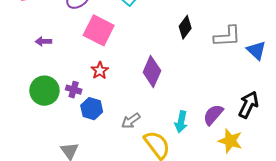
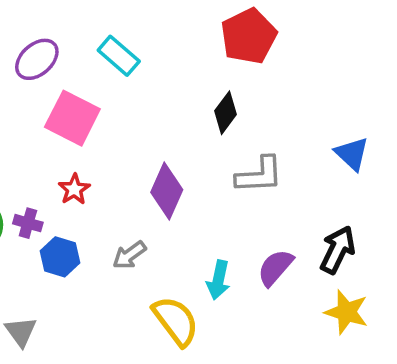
gray L-shape: (227, 36) -> (259, 175), moved
gray arrow: (131, 121) -> (129, 255), moved
yellow star: (230, 141) -> (347, 312), moved

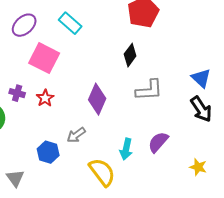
purple cross: (28, 223) -> (17, 93), moved
black arrow: (338, 250) -> (201, 109), moved, turned 120
blue hexagon: (60, 257) -> (48, 152), moved
yellow star: (347, 312) -> (198, 167), size x0.7

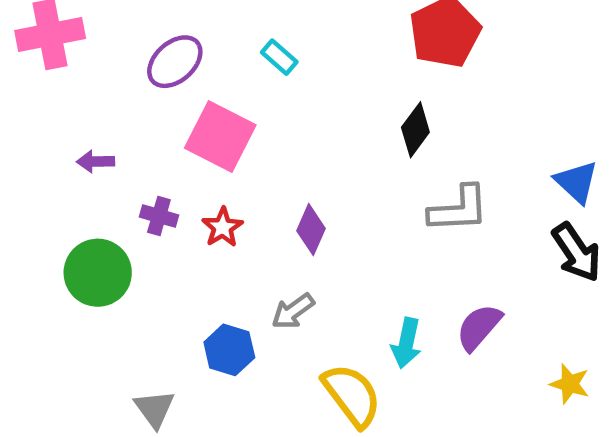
cyan rectangle: (70, 23) -> (279, 57), size x0.7
purple diamond: (97, 99) -> (311, 230), moved, size x0.7

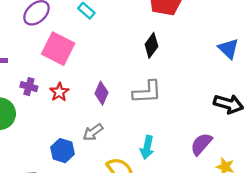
blue triangle: (577, 182) -> (228, 49), moved
gray L-shape: (459, 209) -> (147, 92), moved
black arrow: (577, 252) -> (228, 104), turned -40
purple semicircle: (479, 327) -> (201, 144), moved

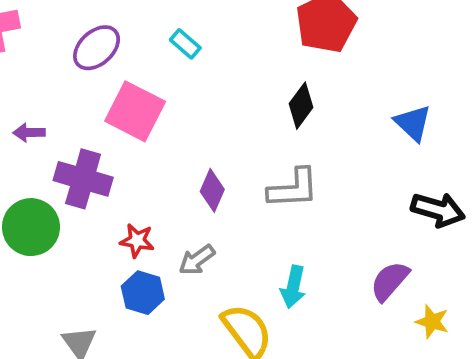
blue triangle: (228, 49) -> (413, 123), moved
purple cross: (29, 87) -> (83, 179), size x1.8
red star: (59, 92) -> (137, 241), moved, turned -30

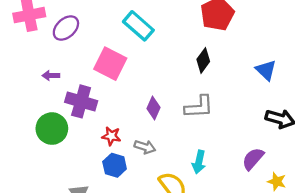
cyan rectangle: (185, 44) -> (138, 26), size x1.8
purple ellipse: (97, 48) -> (66, 28), moved
gray arrow: (197, 260) -> (145, 147), turned -126

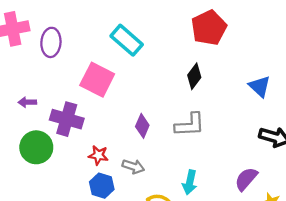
purple ellipse: (66, 28) -> (51, 42), turned -44
purple arrow: (51, 76) -> (27, 102), moved

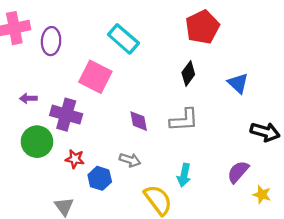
blue triangle: (260, 86) -> (238, 83), moved
purple diamond: (142, 126) -> (139, 121), turned -35
red star: (98, 155) -> (75, 159), moved

